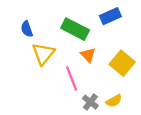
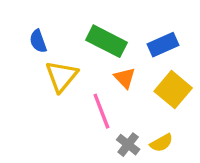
blue rectangle: (110, 16) -> (163, 45), moved

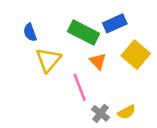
blue rectangle: (163, 45) -> (115, 23), moved
yellow square: (173, 90) -> (136, 55), moved

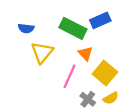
blue semicircle: (30, 32) -> (26, 28), turned -63
yellow square: (136, 55) -> (105, 73), moved
pink line: (80, 87) -> (69, 76), turned 45

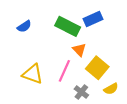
blue semicircle: (26, 28) -> (24, 26), turned -40
yellow triangle: (42, 52) -> (33, 74), moved, turned -50
yellow semicircle: (111, 98) -> (111, 89), moved

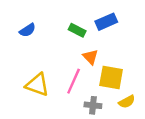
green rectangle: (68, 26) -> (77, 30), size x0.6
yellow square: (97, 68) -> (111, 77), turned -30
gray cross: (81, 92) -> (93, 105), turned -32

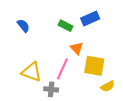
blue semicircle: (28, 30) -> (23, 26), turned -96
gray cross: (93, 105) -> (51, 89), moved

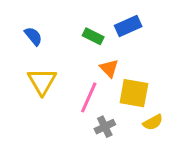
yellow triangle: (32, 72) -> (42, 81), moved, turned 40
gray cross: (51, 89) -> (105, 127), moved, turned -32

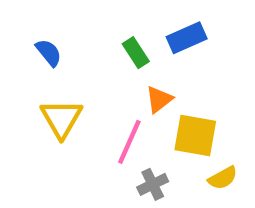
green rectangle: (93, 36) -> (136, 53), turned 30
orange triangle: (109, 68) -> (159, 99), turned 36

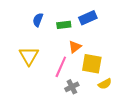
blue semicircle: (49, 53) -> (38, 20), moved, turned -120
green rectangle: (136, 53) -> (64, 25), turned -64

